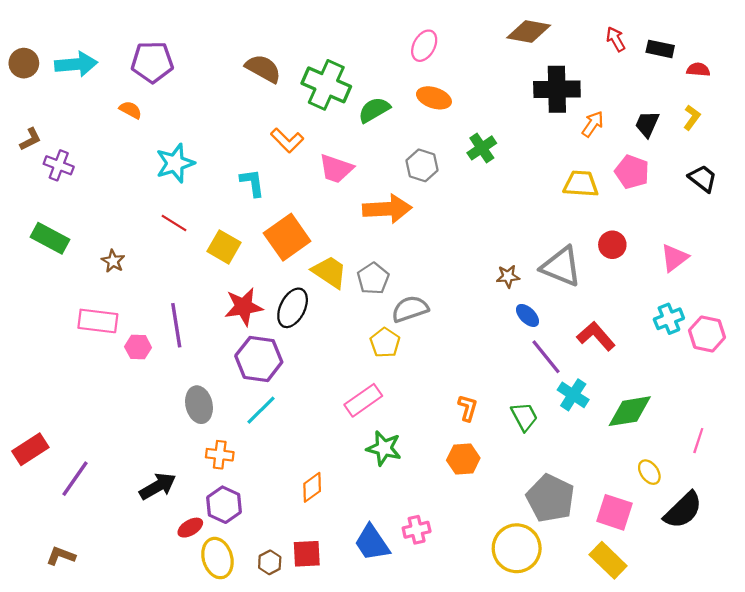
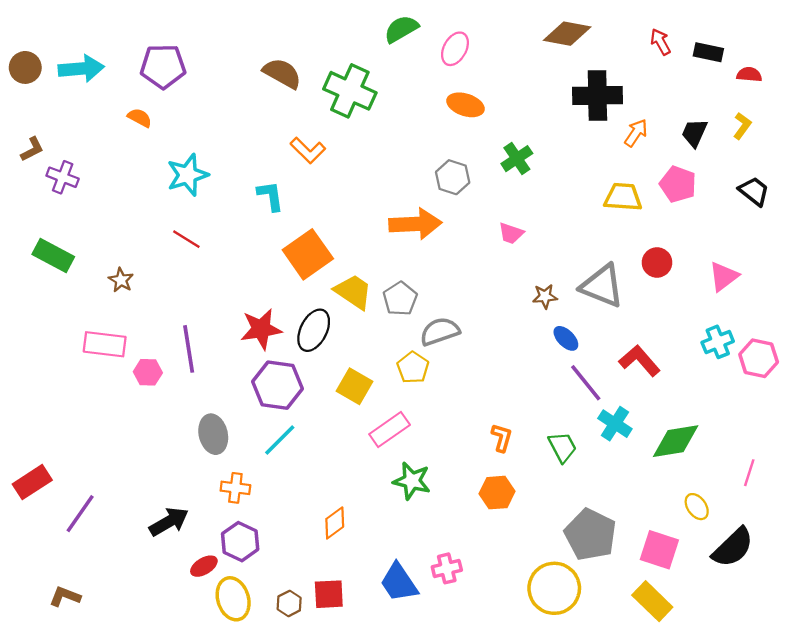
green semicircle: (374, 110) -> (401, 29), moved
pink trapezoid: (336, 169) -> (511, 233), moved, size x0.7
yellow square: (224, 247) -> (355, 386), moved

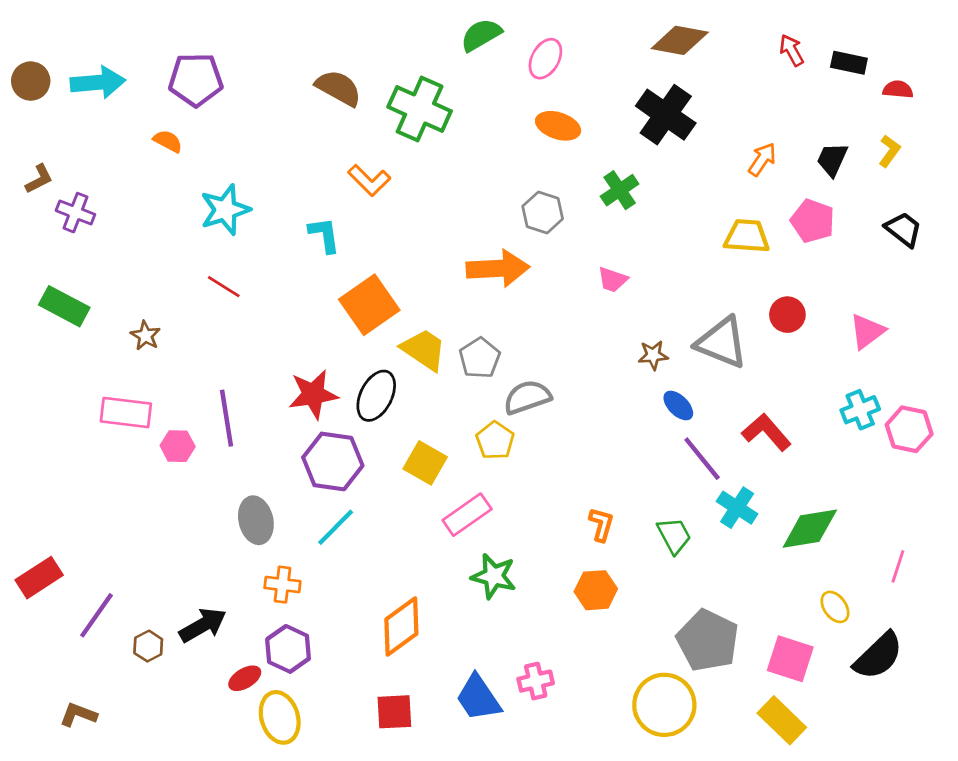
black cross: (597, 95) -> (666, 115), moved, turned 36
orange diamond: (335, 523) -> (401, 627), size x1.5
brown hexagon: (289, 603) -> (148, 646), moved

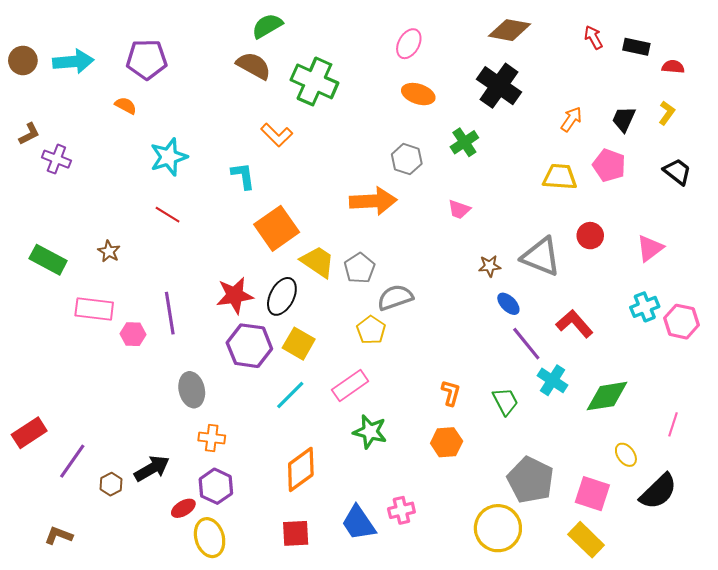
green semicircle: (481, 35) -> (267, 26), moved
green rectangle: (64, 306) -> (48, 260), moved
yellow square: (425, 463) -> (299, 344), moved
cyan line: (336, 527) -> (290, 395), moved

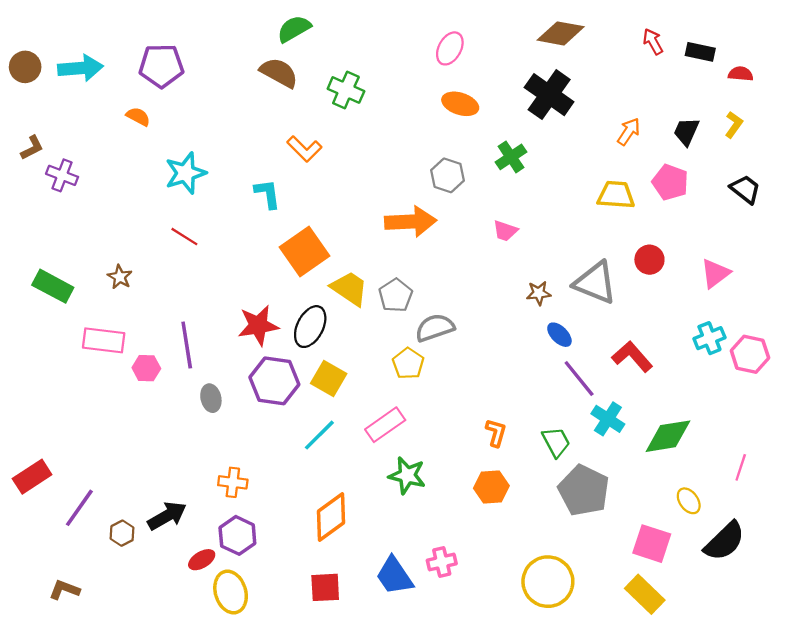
green cross: (314, 81) -> (346, 90), size x0.7
gray ellipse: (192, 390) -> (211, 398), moved, size x0.7
gray pentagon: (530, 480) -> (584, 490), moved

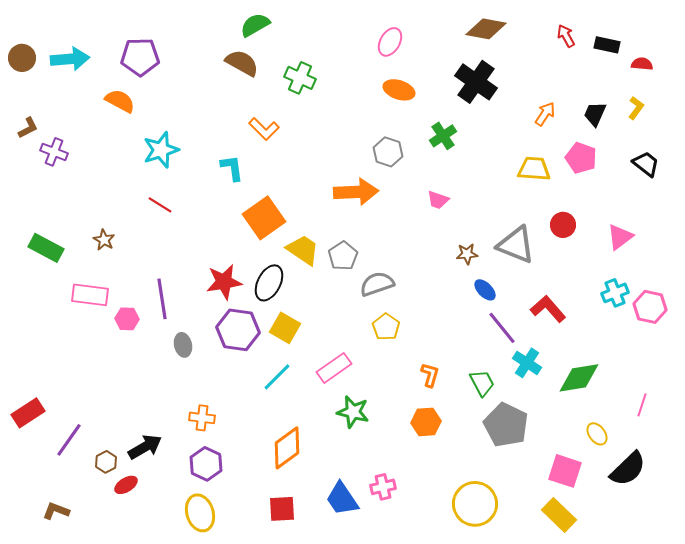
orange semicircle: (138, 117) -> (120, 101), size x1.4
yellow pentagon: (408, 363) -> (386, 327), moved
red ellipse: (202, 560) -> (126, 485), moved

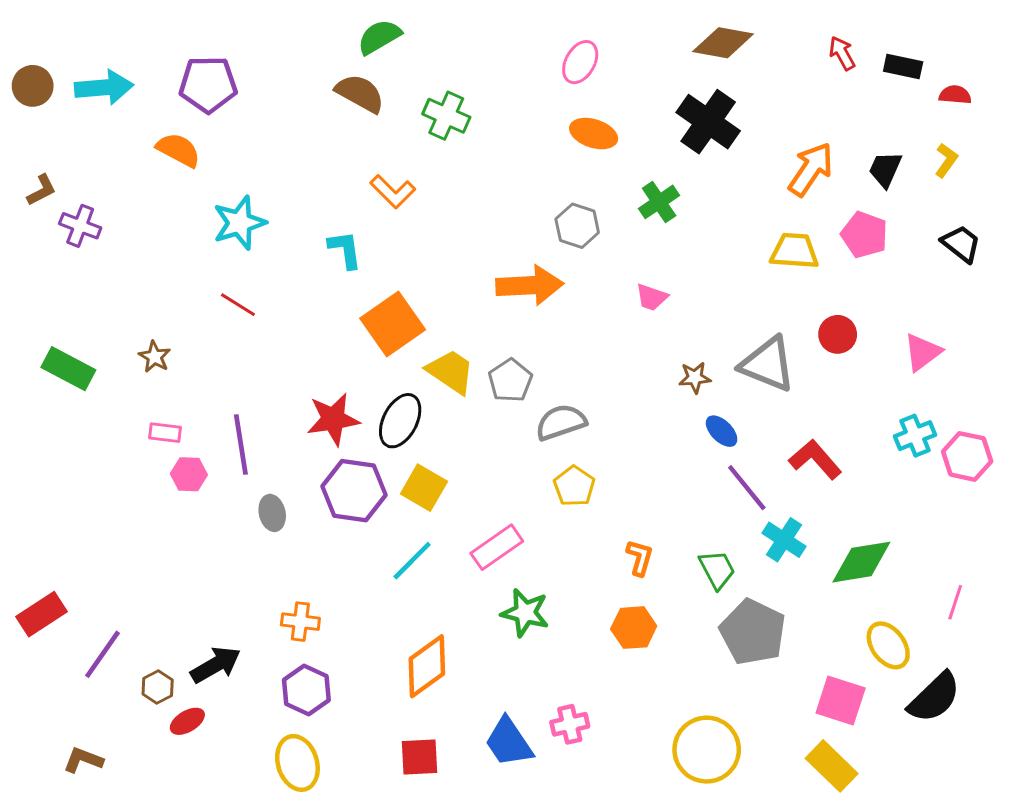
orange arrow: (545, 114) -> (811, 169), size x1.5
pink rectangle: (90, 295) -> (165, 433), moved, size x0.6
yellow ellipse: (597, 434) -> (888, 645), size x1.4

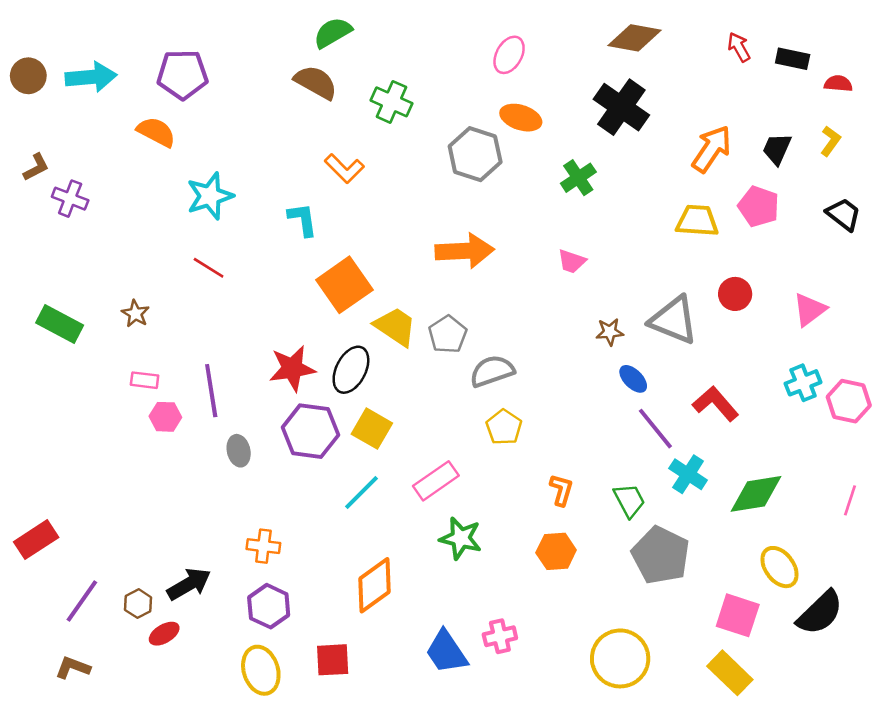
gray hexagon: (577, 226) -> (475, 154), moved, size x1.4
pink line: (955, 602) -> (850, 500), moved
purple line: (103, 654) -> (82, 601), moved
red square: (419, 757) -> (333, 660), moved

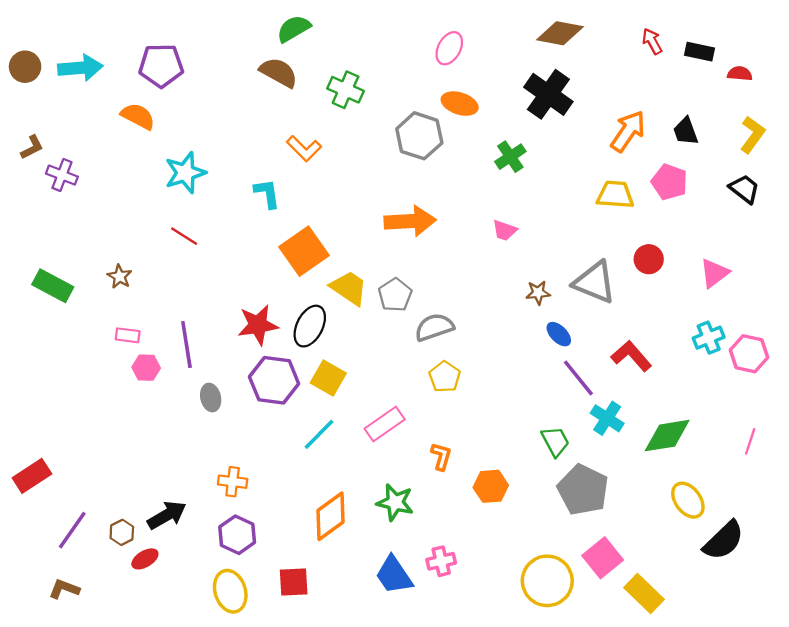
yellow L-shape: (830, 141) -> (752, 135), moved, size x1.4
black trapezoid: (777, 149) -> (686, 131), turned -44
orange L-shape: (561, 490) -> (441, 456), moved
green star: (461, 538) -> (395, 502), moved
pink square: (738, 615) -> (603, 558), moved, turned 33

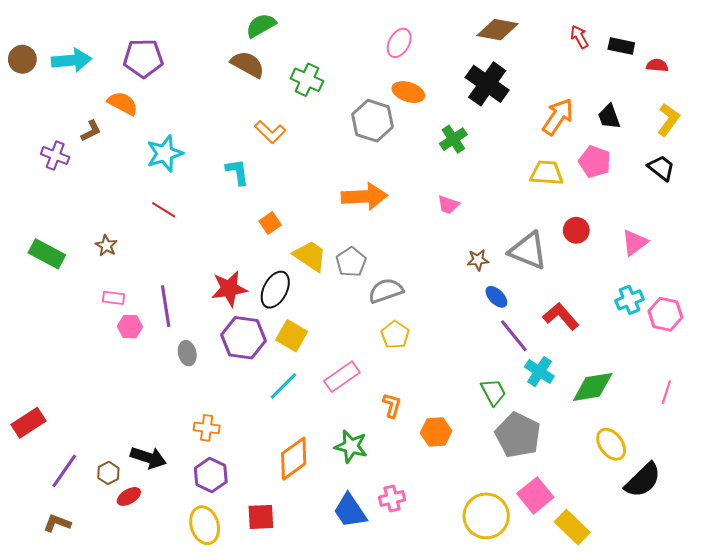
brown L-shape: (32, 147) -> (91, 131), moved
orange square: (304, 251) -> (270, 223), size x0.5
black arrow: (167, 515) -> (148, 458), turned 48

